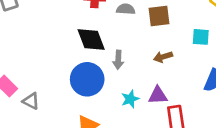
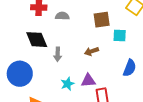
brown square: (159, 16) -> (102, 20), moved
blue circle: (87, 79) -> (20, 74), moved

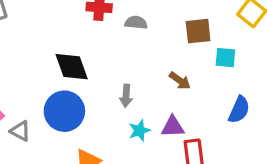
black diamond: (37, 40) -> (72, 67), moved
brown arrow: (92, 51) -> (180, 81), turned -128
gray arrow: (58, 54) -> (126, 96), moved

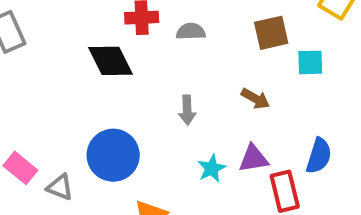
black diamond: (72, 67) -> (111, 61), moved
gray arrow: (126, 96) -> (187, 110), moved
blue semicircle: (239, 110) -> (319, 156), moved

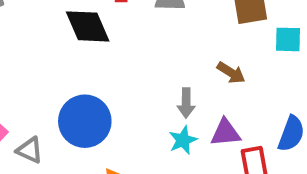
gray arrow: (187, 110) -> (186, 103), moved

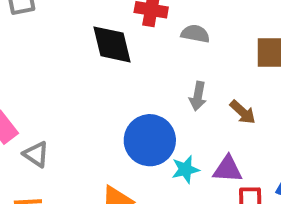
gray arrow: (186, 103) -> (198, 96), moved
blue circle: (85, 121) -> (150, 140), moved

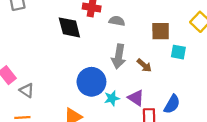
gray arrow: (198, 96) -> (119, 56), size x1.5
purple triangle: (228, 169) -> (136, 98), turned 30

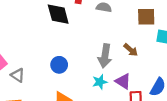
gray arrow: (119, 56) -> (105, 56), moved
blue circle: (91, 82) -> (59, 65), moved, size x0.6

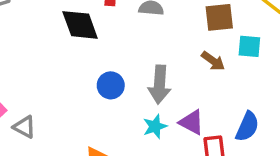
brown arrow: (131, 50) -> (213, 61), moved
blue circle: (59, 65) -> (111, 85), moved

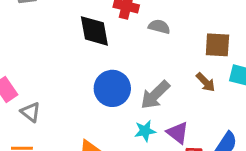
blue circle: (111, 85) -> (112, 88), size x1.5
gray arrow: (159, 85) -> (155, 95), turned 32

